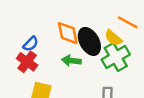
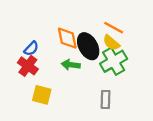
orange line: (128, 22) -> (114, 28), moved

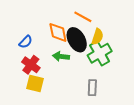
orange line: (114, 28) -> (83, 17), moved
yellow semicircle: (111, 43) -> (97, 37), turned -112
red cross: (28, 66) -> (31, 65), moved

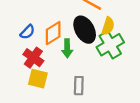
orange diamond: (58, 32) -> (53, 33), moved, turned 70
green arrow: (61, 56) -> (67, 48), turned -98
gray rectangle: (92, 88) -> (79, 86), moved

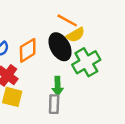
yellow semicircle: (108, 26) -> (76, 35), moved, turned 42
green arrow: (67, 48) -> (58, 86), moved

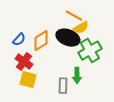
black ellipse: (60, 47) -> (68, 38), turned -40
green arrow: (58, 86) -> (77, 76), moved

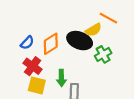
orange line: (74, 16) -> (108, 18), moved
green cross: (90, 51) -> (103, 54), size x0.7
green arrow: (77, 76) -> (61, 78), moved

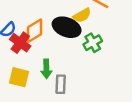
red cross: (33, 66) -> (20, 43), moved

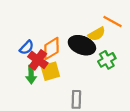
green arrow: (46, 69) -> (31, 75), moved
yellow square: (19, 77) -> (50, 71), moved, turned -30

